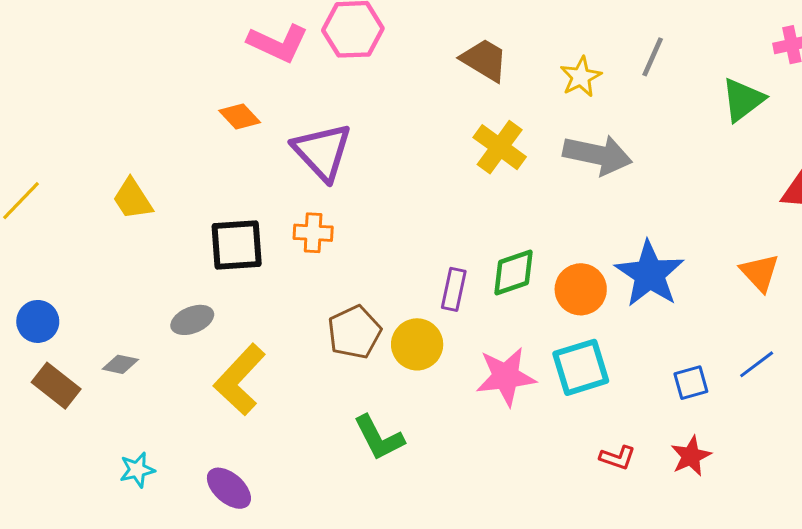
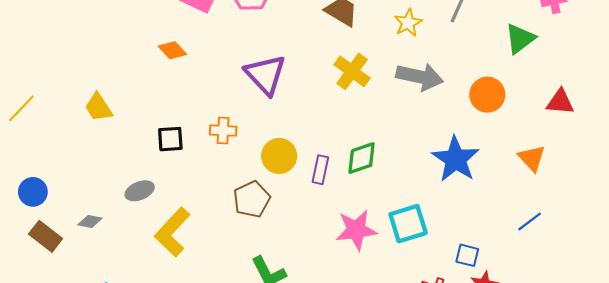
purple triangle: (322, 152) -> (265, 75), moved
black square: (237, 245) -> (170, 139), size x0.7
orange circle: (581, 289) -> (487, 95), moved
yellow circle: (417, 344) -> (279, 156), moved
blue square: (691, 383) -> (467, 255), moved, turned 30

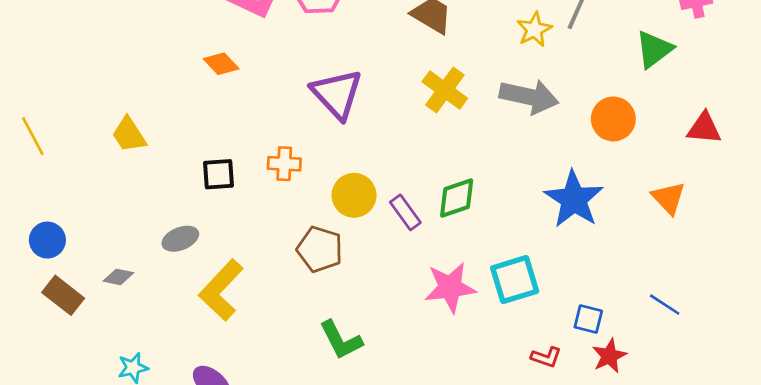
yellow star: (408, 23) -> (534, 29), moved
yellow line: (21, 108) -> (33, 136), turned -72
purple rectangle: (320, 170) -> (405, 212), turned -48
brown pentagon: (252, 199) -> (320, 249), turned -30
blue line: (530, 221) -> (665, 305), moved, turned 70

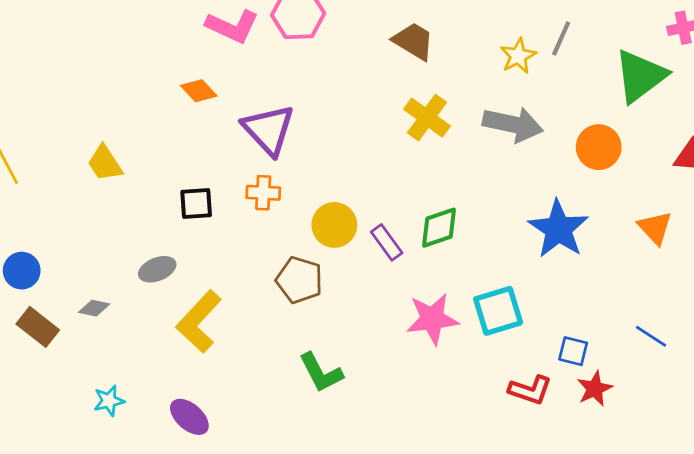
green triangle: (654, 49) -> (640, 76), size x1.4
purple triangle: (337, 94) -> (269, 130), moved
red L-shape: (546, 357) -> (530, 390), size x1.4

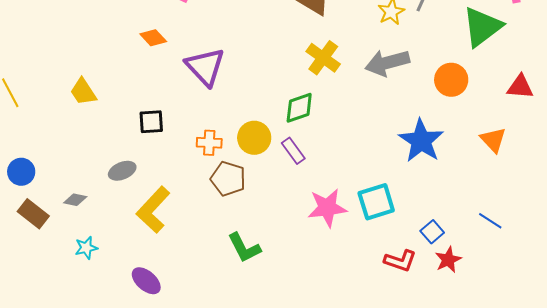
gray arrow: (513, 124) -> (387, 63), turned 153
orange cross: (263, 193) -> (209, 143), moved
green diamond: (439, 228) -> (299, 108), moved
blue square: (573, 351) -> (432, 232), turned 35
cyan star: (109, 401) -> (86, 248), moved

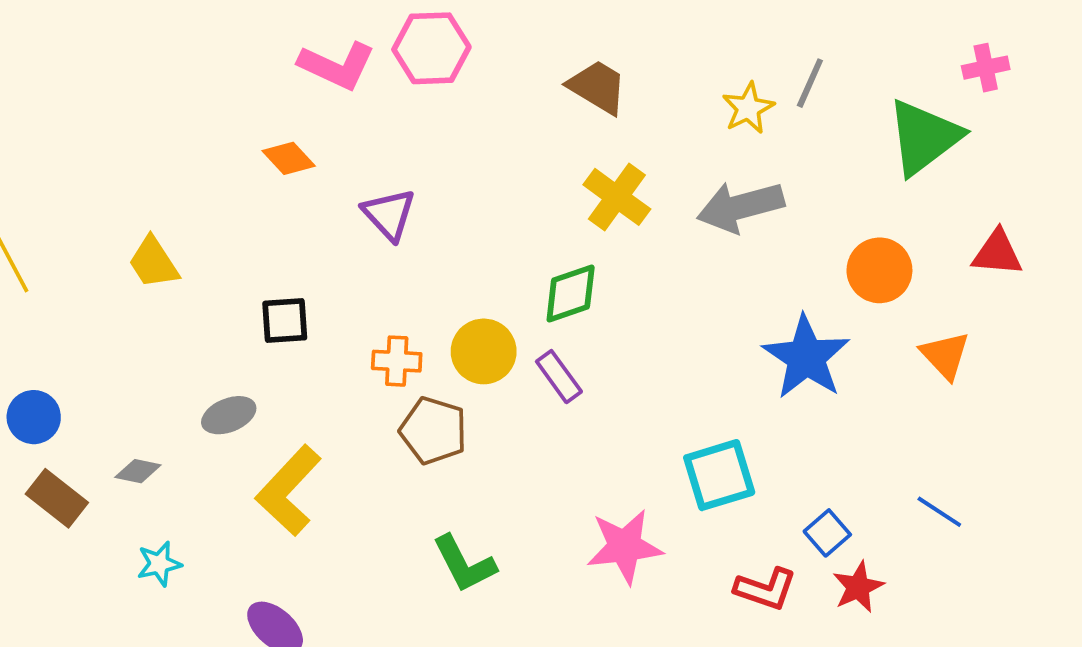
purple triangle: (205, 67) -> (389, 214), size x0.7
orange circle: (451, 80) -> (879, 270), moved
pink star: (327, 208) -> (625, 546), moved

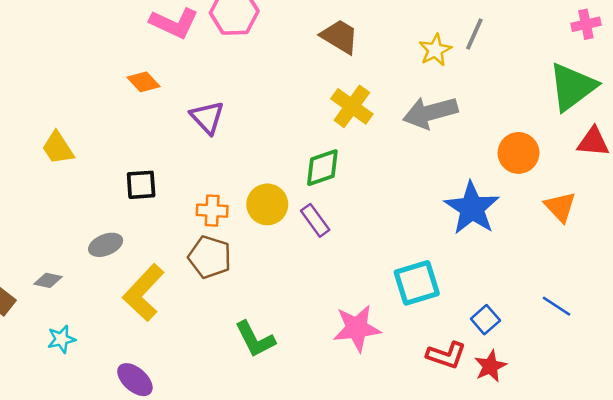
green triangle: (924, 137) -> (572, 87), moved
brown pentagon: (433, 431) -> (210, 257), moved
red star: (858, 587) -> (490, 366), moved

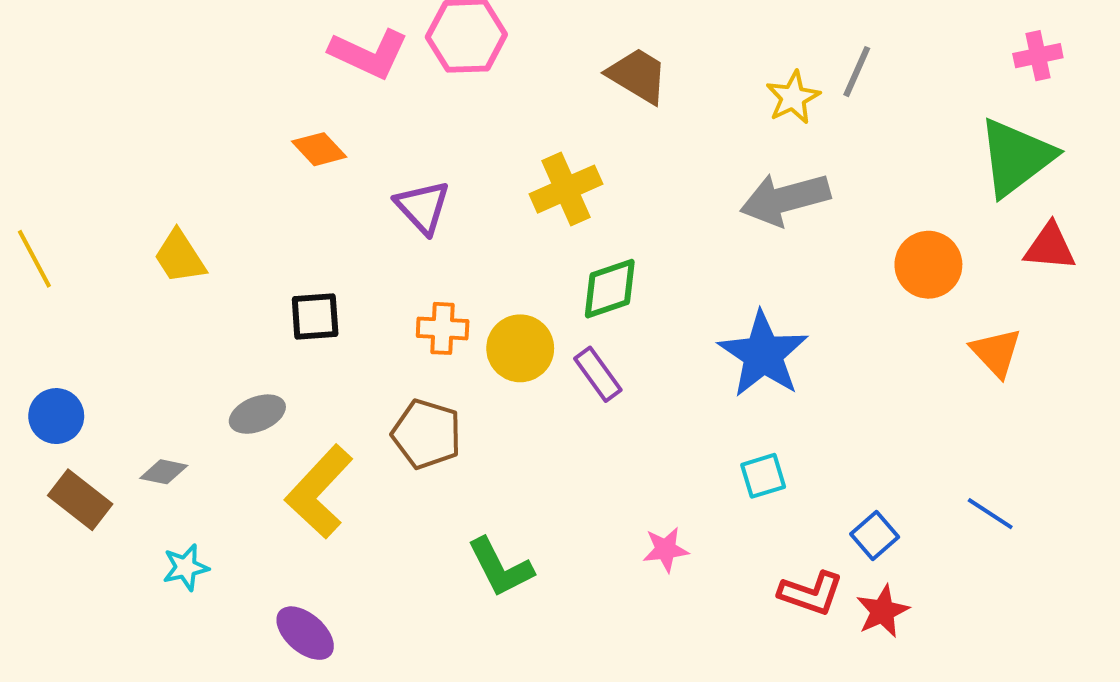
yellow cross: (352, 106) -> (566, 189), moved, turned 30
blue star: (472, 208) -> (763, 354), moved
orange cross: (212, 211) -> (443, 328), moved
cyan square: (417, 283) -> (763, 476), size x0.6
pink star: (357, 328) -> (666, 549), size x0.6

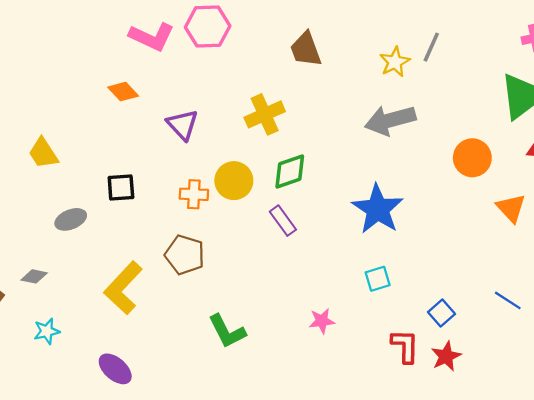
brown trapezoid: (638, 76) -> (306, 49), turned -141
yellow circle: (520, 348) -> (234, 181), moved
gray ellipse: (257, 414) -> (71, 219), moved
red L-shape: (811, 593) -> (405, 346), turned -108

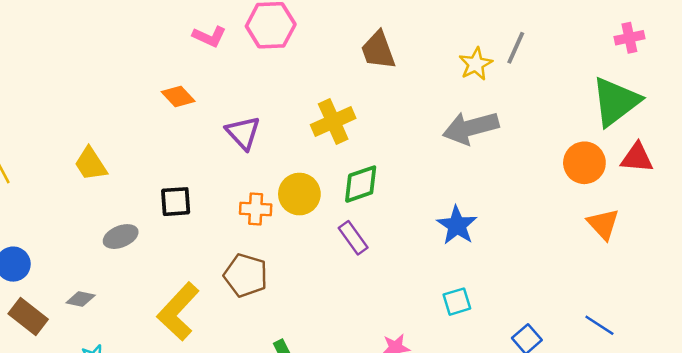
pink L-shape: (152, 37) -> (209, 36), size x0.7
orange circle: (472, 158) -> (584, 163), moved
blue star: (378, 209) -> (457, 225), size x0.7

